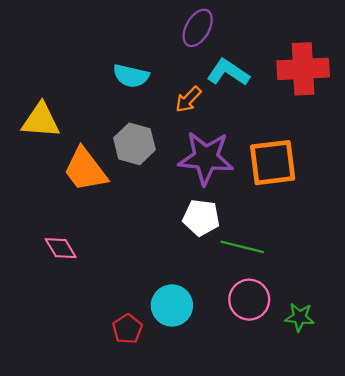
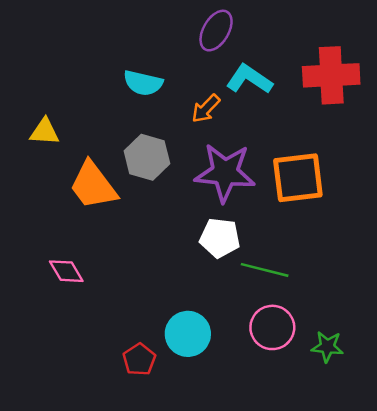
yellow triangle: (41, 120) -> (45, 132), size x0.7

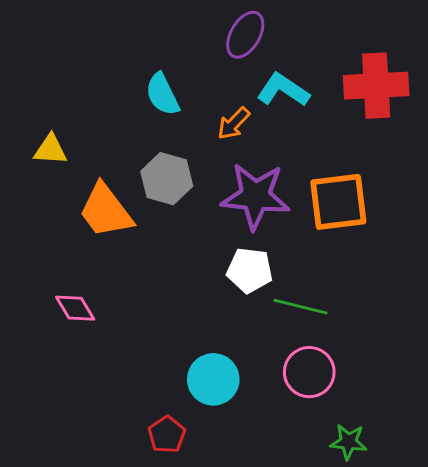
cyan semicircle: (143, 83) -> (162, 94), turned 51
green star: (327, 347) -> (349, 442), moved
red pentagon: (139, 359) -> (167, 435), moved

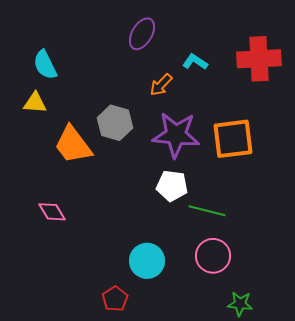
purple ellipse: (245, 35) -> (142, 34), moved
cyan L-shape: (283, 90) -> (195, 62), size x0.7
cyan semicircle: (162, 94) -> (45, 65), moved

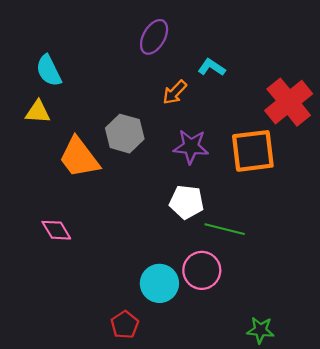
red cross: (259, 59) -> (289, 102), moved, turned -36
purple star: (176, 135) -> (191, 147), size x0.7
pink circle: (213, 256) -> (202, 270), moved

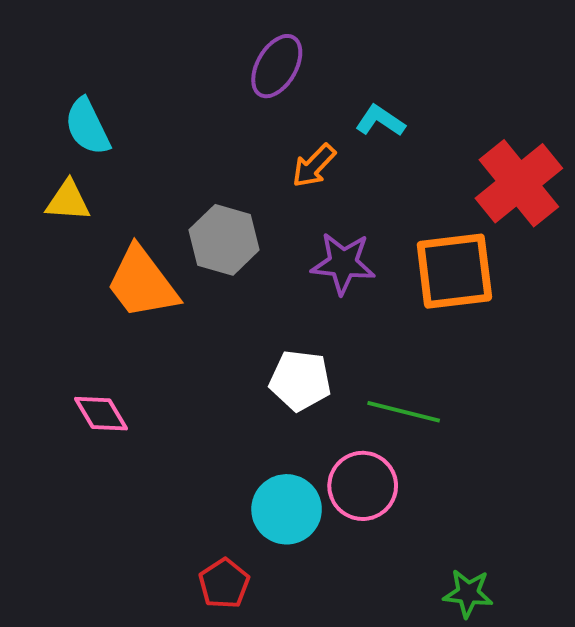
white pentagon: (187, 202) -> (300, 380), moved

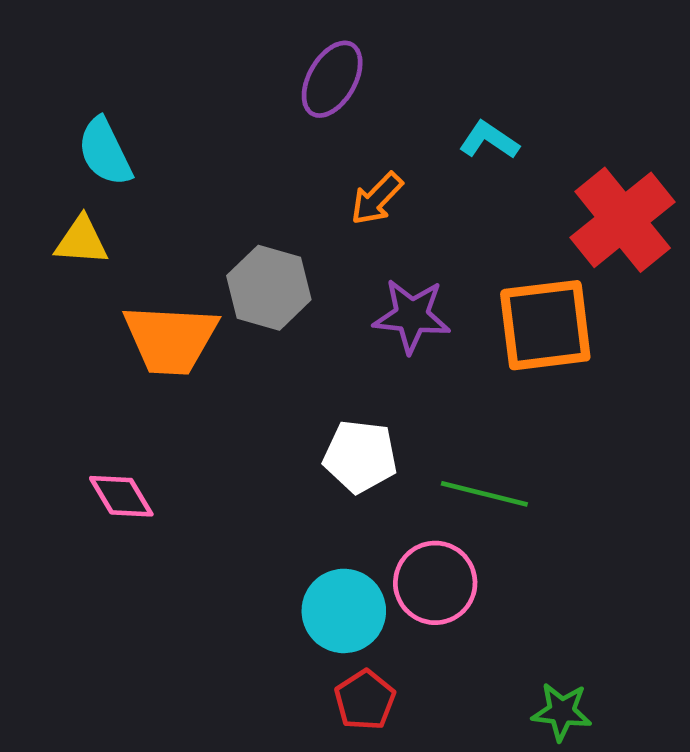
cyan L-shape: (380, 121) -> (489, 140), moved
orange trapezoid: (142, 283) -> (170, 339), turned -50
red pentagon: (224, 584) -> (365, 700), moved

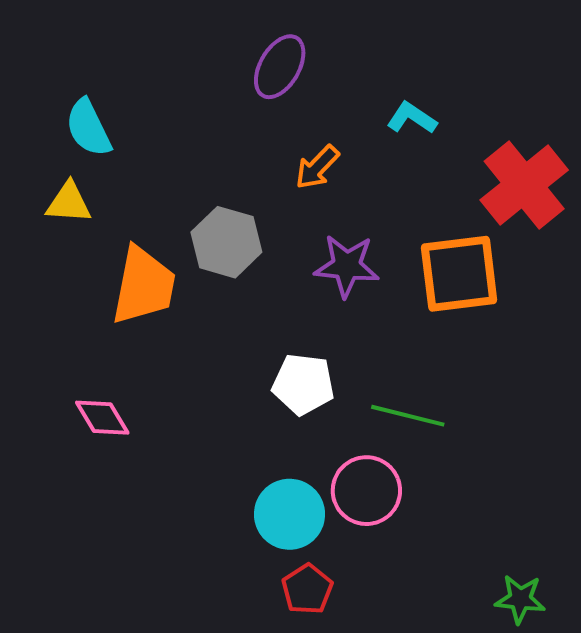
orange trapezoid: (170, 339) -> (144, 286), turned -82
green star: (562, 712) -> (520, 599), moved

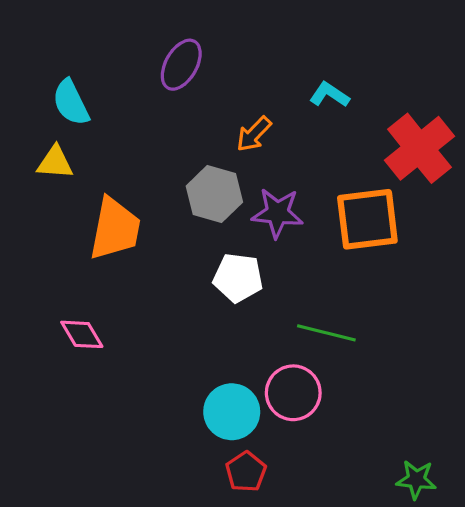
purple ellipse: (280, 67) -> (181, 65), moved
gray hexagon: (226, 242) -> (214, 194), moved
white pentagon: (303, 384) -> (238, 278), moved

